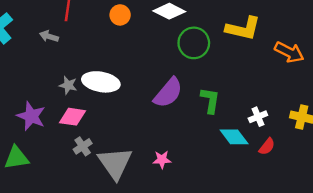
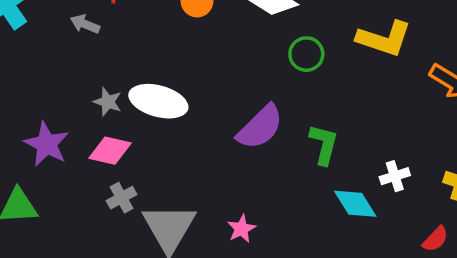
green circle: (194, 43) -> (306, 54), size x0.7
red semicircle: (267, 147) -> (435, 239), moved
pink star: (162, 160) -> (241, 229), turned -30

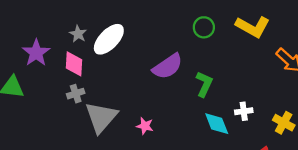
white ellipse: (158, 101) -> (109, 39), turned -72
pink diamond: (110, 151) -> (74, 64), turned 70
pink star: (241, 229) -> (145, 126), turned 30

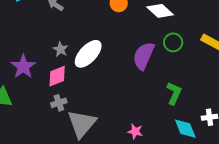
pink diamond: (74, 64) -> (57, 76), turned 65
purple semicircle: (168, 66) -> (144, 56), moved, turned 148
pink star: (145, 126) -> (135, 131), moved

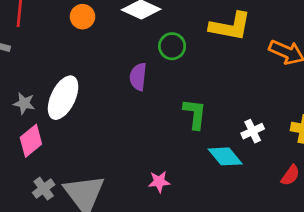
purple semicircle: (144, 56) -> (138, 77), size x0.7
gray cross: (59, 103) -> (44, 189), moved

